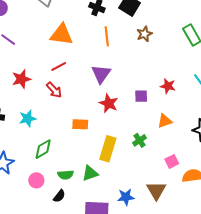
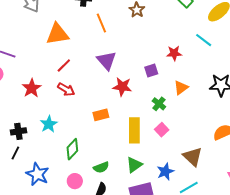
green cross: (139, 140) -> (159, 104), moved
pink square: (172, 161) -> (162, 130), moved
green triangle: (90, 173) -> (134, 165), moved

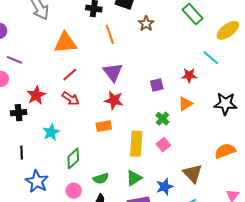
red star: (174, 53) -> (189, 75), moved
red star: (122, 87) -> (114, 100), moved
black cross: (18, 131) -> (19, 113), moved
black line: (15, 153) -> (22, 153), moved, turned -32

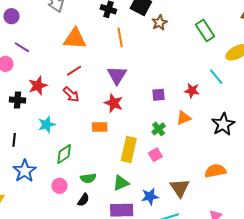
brown star: (146, 24) -> (159, 23), moved
black star: (225, 104) -> (223, 124), turned 30

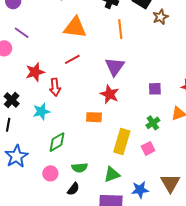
red arrow: (71, 94) -> (55, 87), moved, turned 36
black cross: (18, 100) -> (12, 100), moved, turned 35

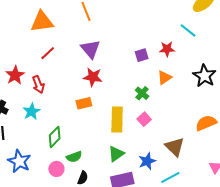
purple square: (155, 89) -> (142, 55), moved
green semicircle: (80, 168) -> (74, 157), moved

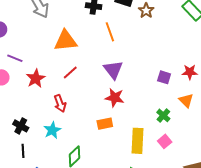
purple square: (142, 55) -> (164, 77), turned 32
red star: (15, 75) -> (36, 78), moved
orange triangle: (164, 78) -> (186, 100), turned -42

